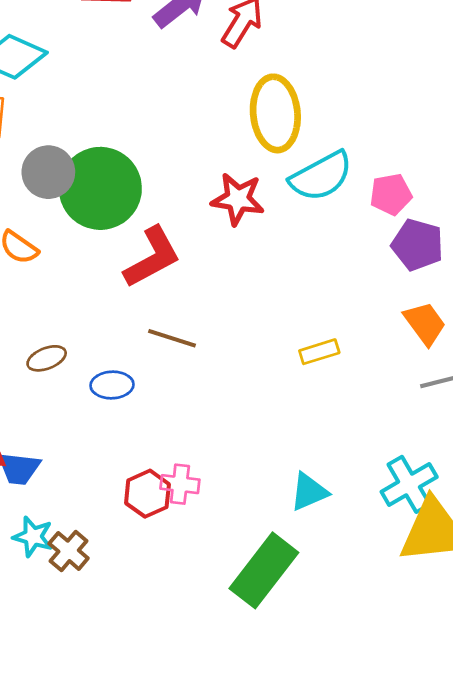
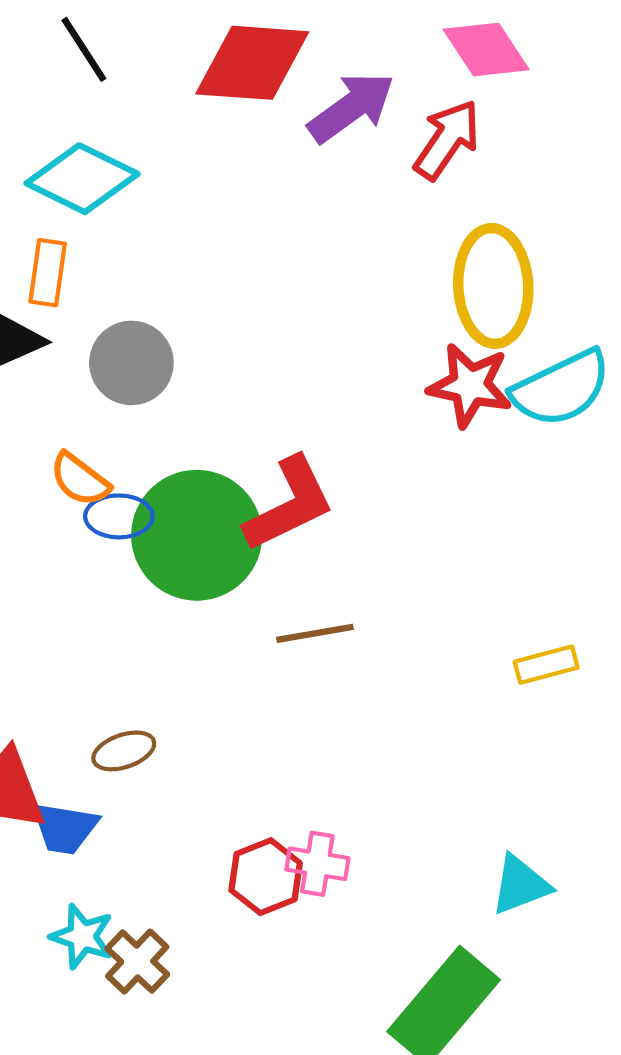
green circle: (100, 188) -> (197, 535), moved
red star: (238, 199) -> (470, 385), moved
brown line: (172, 338) -> (315, 633), turned -30
brown ellipse: (47, 358) -> (124, 751), moved
blue ellipse: (112, 385) -> (119, 516), moved

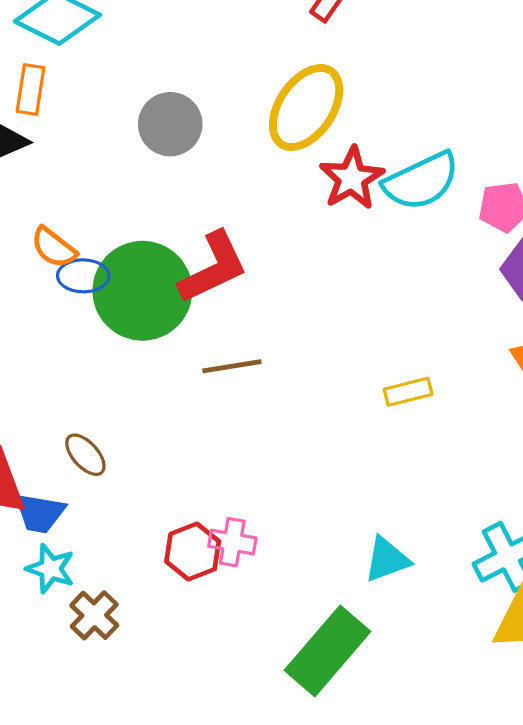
yellow ellipse: (493, 286) -> (306, 107), moved, turned 36
gray circle: (131, 363) -> (170, 124), moved
red star: (470, 385) -> (352, 178), turned 30
brown ellipse: (124, 751) -> (85, 455), turned 66
cyan star: (82, 936) -> (50, 569), moved

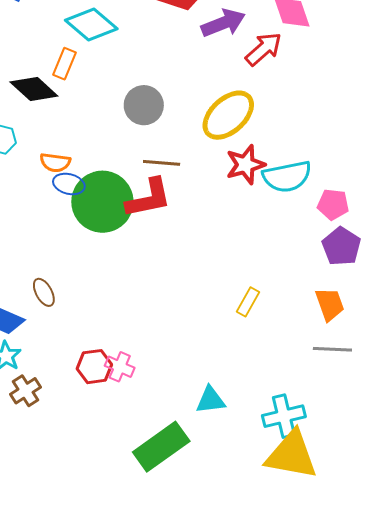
orange semicircle: (54, 247) -> (55, 162), turned -44
brown line: (232, 366) -> (162, 163), moved
yellow rectangle: (408, 392) -> (248, 302), turned -60

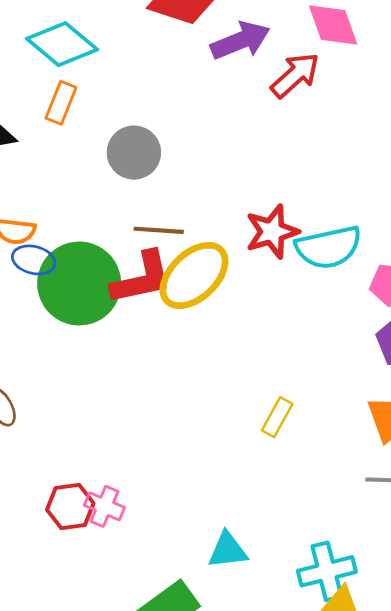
orange rectangle: (64, 64) -> (61, 103), moved
yellow ellipse: (228, 115) -> (194, 275), moved

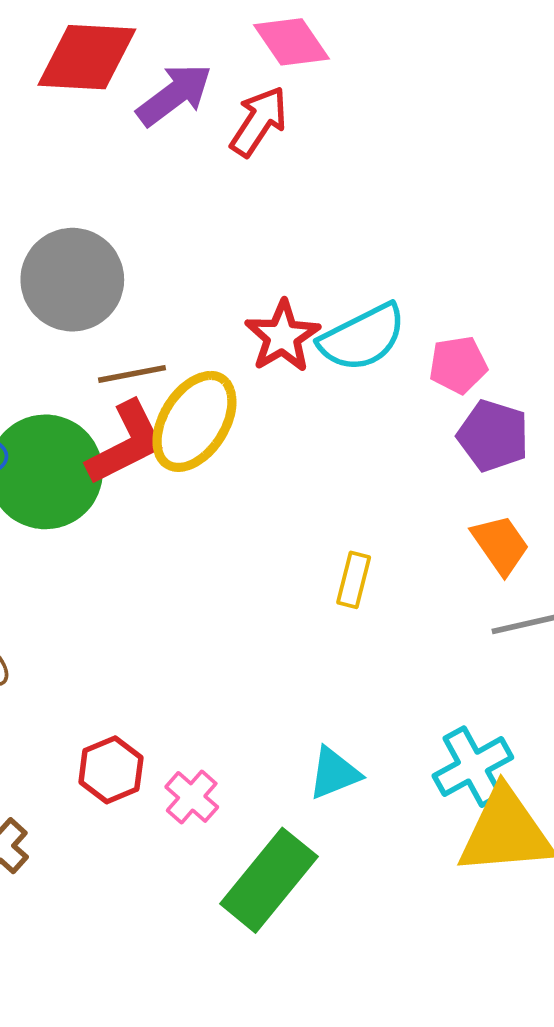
gray circle: (134, 153) -> (72, 280), size x1.4
pink cross: (104, 506) -> (192, 797), moved, turned 33

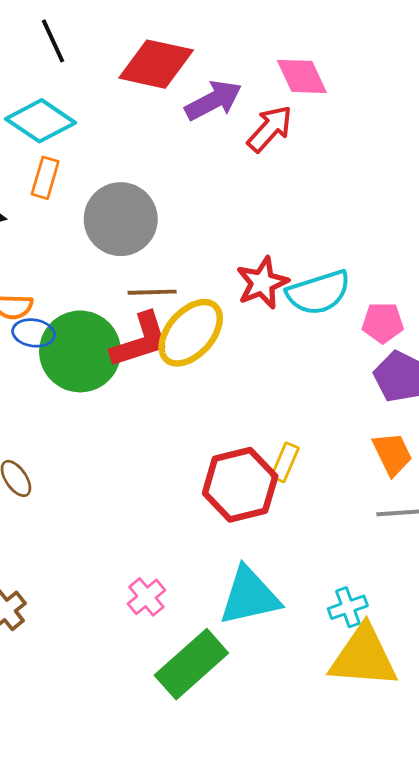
cyan cross: (473, 767) -> (348, 607), size x0.7
red hexagon: (111, 770) -> (240, 485), moved, size x1.6
cyan triangle: (334, 773) -> (249, 596), size x1.6

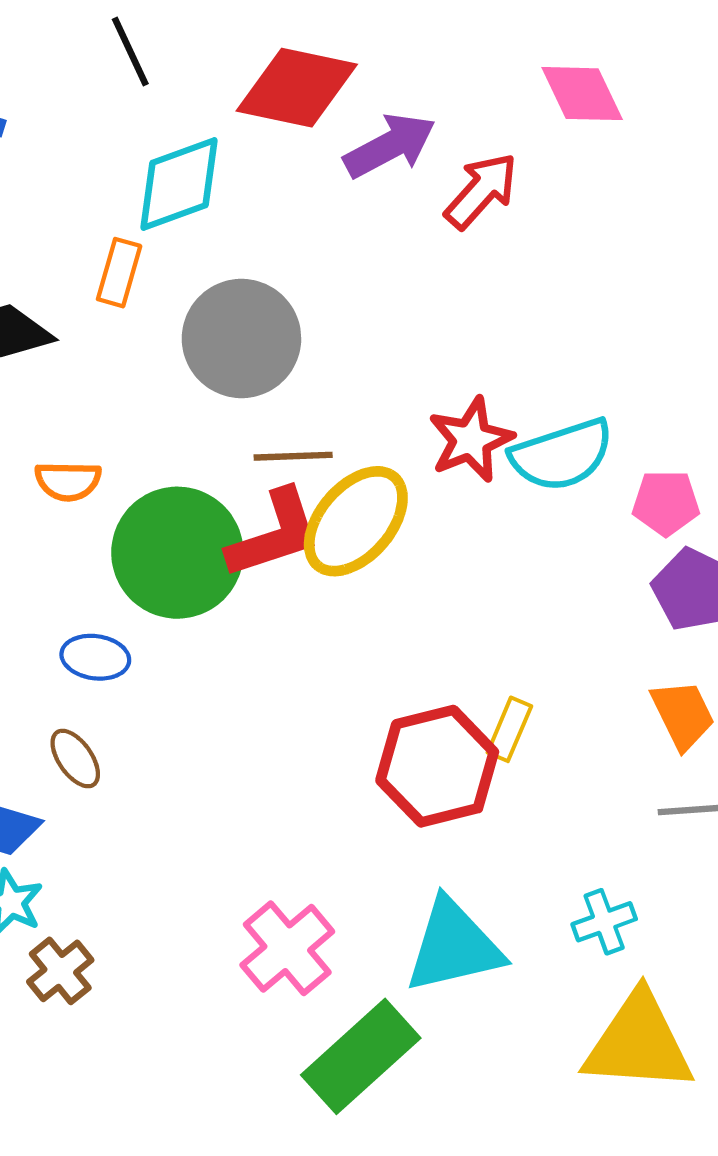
pink diamond: (302, 76) -> (582, 94), moved
cyan diamond: (41, 121) -> (179, 184), moved, turned -54
blue ellipse: (34, 333) -> (95, 657), moved
pink cross: (146, 597) -> (287, 948), size x1.5
cyan cross: (348, 607) -> (604, 922), moved

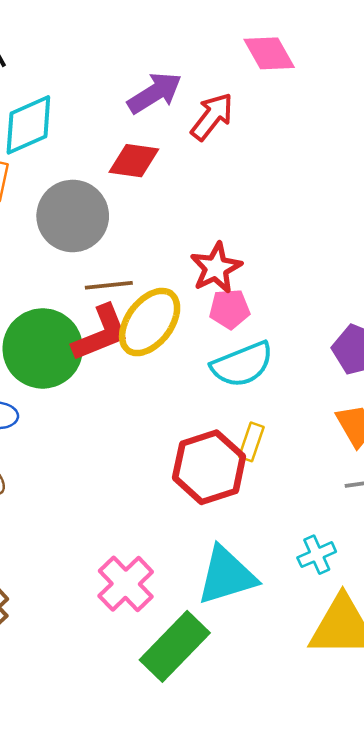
red diamond: (297, 88) -> (134, 161), moved, size x0.7
cyan semicircle: (562, 455) -> (242, 364), moved
pink pentagon: (666, 503) -> (230, 309), moved

